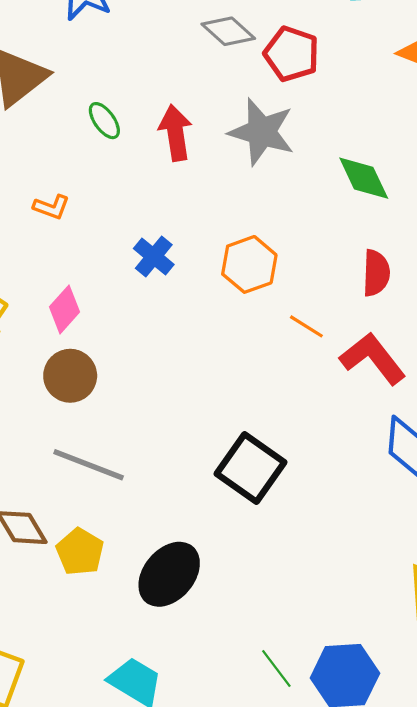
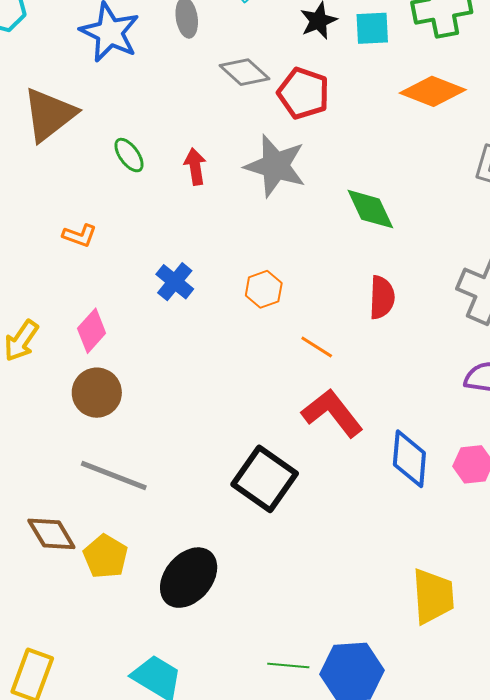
red arrow: (175, 133) -> (195, 167), size x0.7
orange hexagon: (249, 264) -> (264, 289), size x0.7
red L-shape: (373, 358) -> (332, 413), moved
green line: (276, 669) -> (288, 666), turned -48

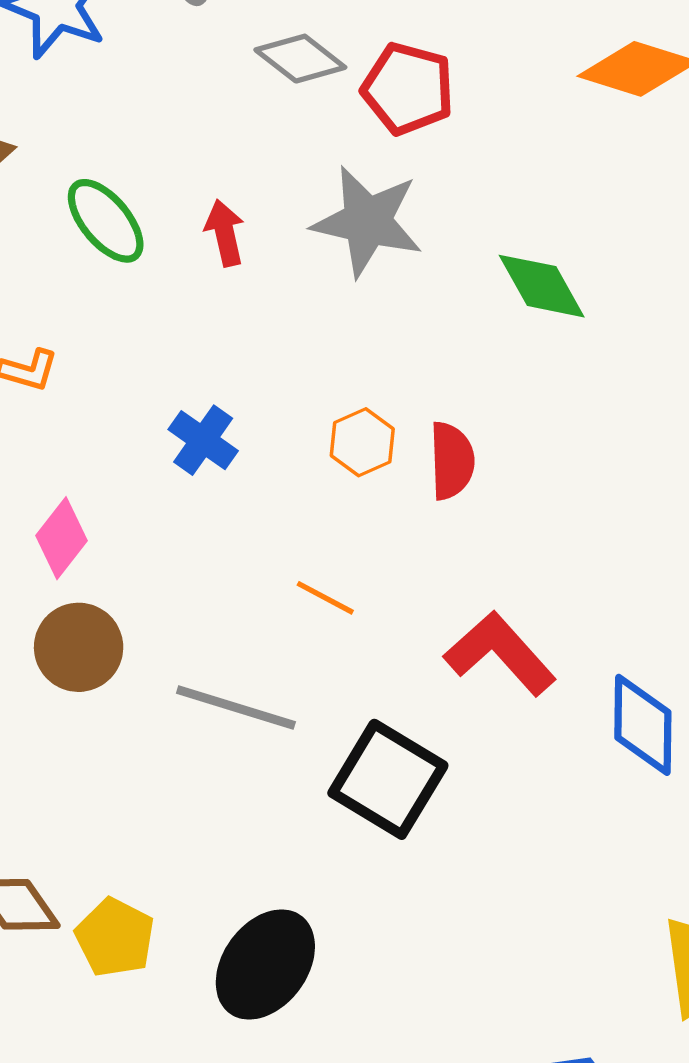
green ellipse: (129, 155) -> (106, 221), size x1.4
red semicircle: (382, 297) -> (452, 461), moved
orange line: (317, 347) -> (325, 598), moved
gray line: (114, 475) -> (236, 707), moved

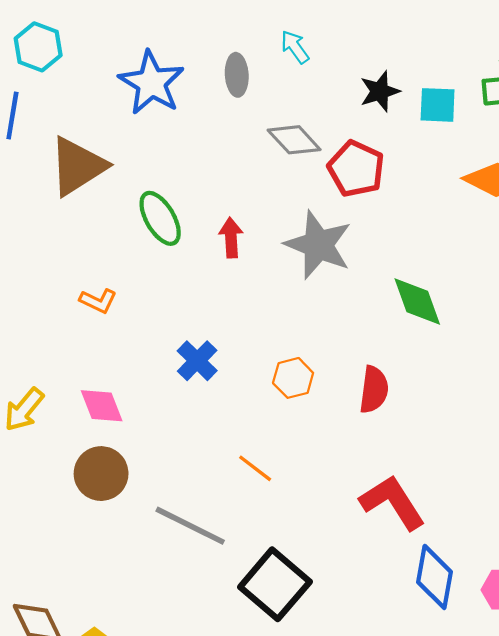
red semicircle: (452, 461) -> (374, 390), moved
pink diamond: (61, 538) -> (102, 406), turned -69
red L-shape: (500, 653) -> (393, 502), moved

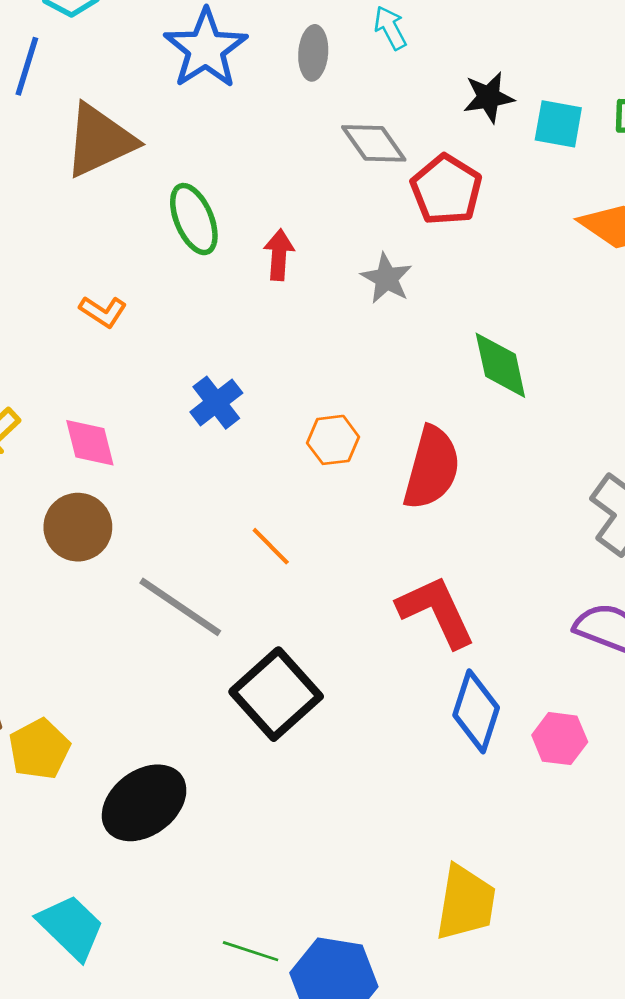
gray star: (318, 245) -> (387, 278), size x0.6
red semicircle: (374, 390) -> (432, 468), size x1.4

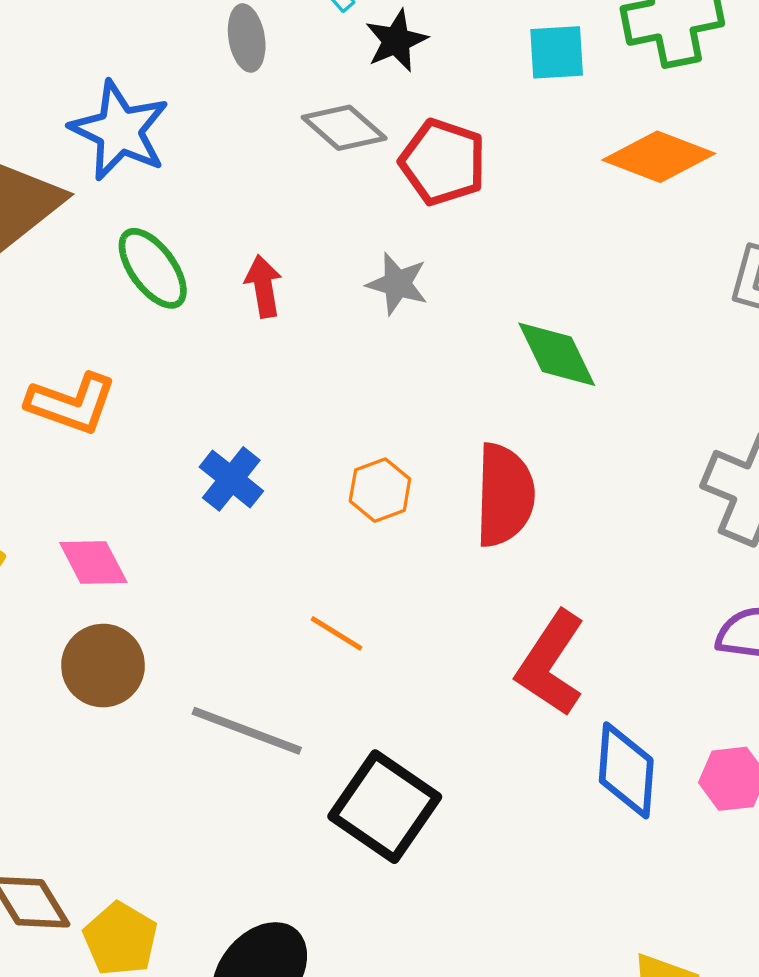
blue star: (206, 49) -> (120, 131), moved
black star: (489, 97) -> (396, 41), moved
orange L-shape: (103, 312) -> (72, 403), size x1.6
red L-shape: (436, 611) -> (551, 663), turned -108

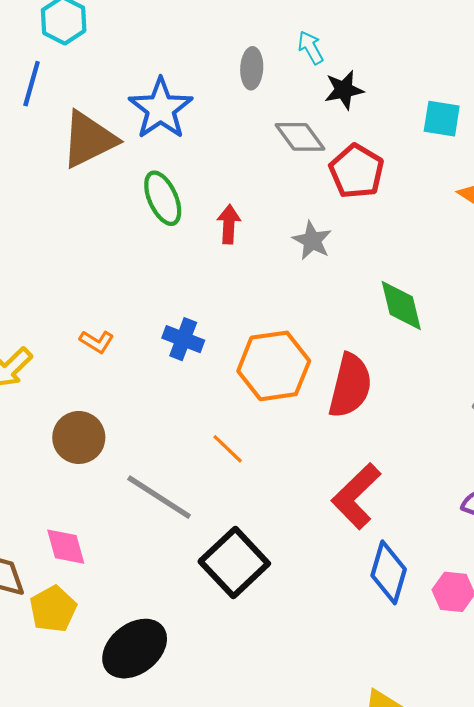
orange L-shape: (72, 403) -> (97, 342), moved, size x0.6
blue cross: (231, 479) -> (183, 339), turned -30
orange hexagon: (380, 490) -> (274, 366), size x1.8
pink diamond: (93, 562) -> (66, 547), moved

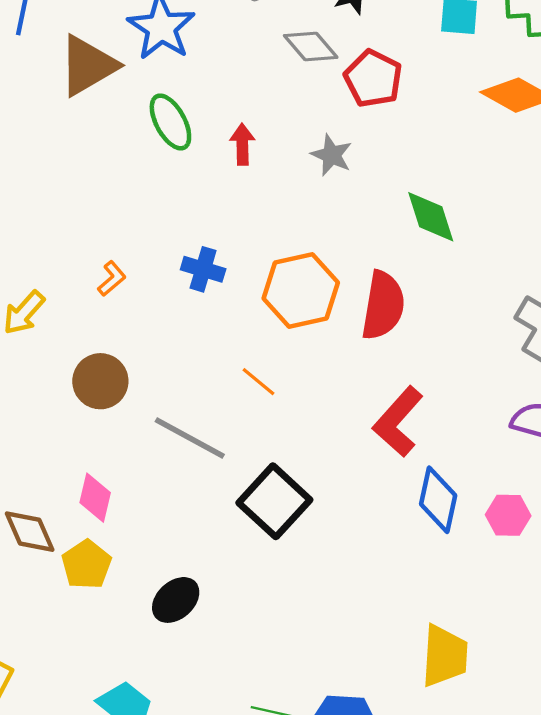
orange L-shape: (97, 342) -> (112, 279), turned -68
pink diamond: (66, 547) -> (95, 498), turned 33
black ellipse: (135, 649) -> (176, 600), size x0.7

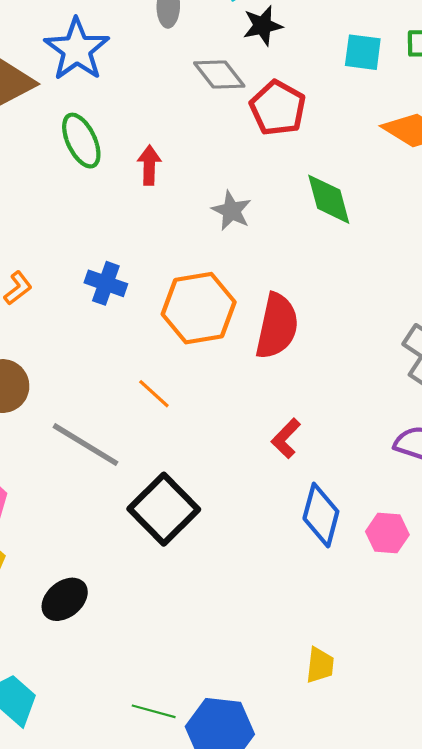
gray star: (332, 155) -> (231, 211), moved
green diamond: (431, 217) -> (329, 199), moved
red L-shape: (398, 422) -> (286, 438), size x0.6
yellow trapezoid: (445, 656) -> (320, 665), size x0.6

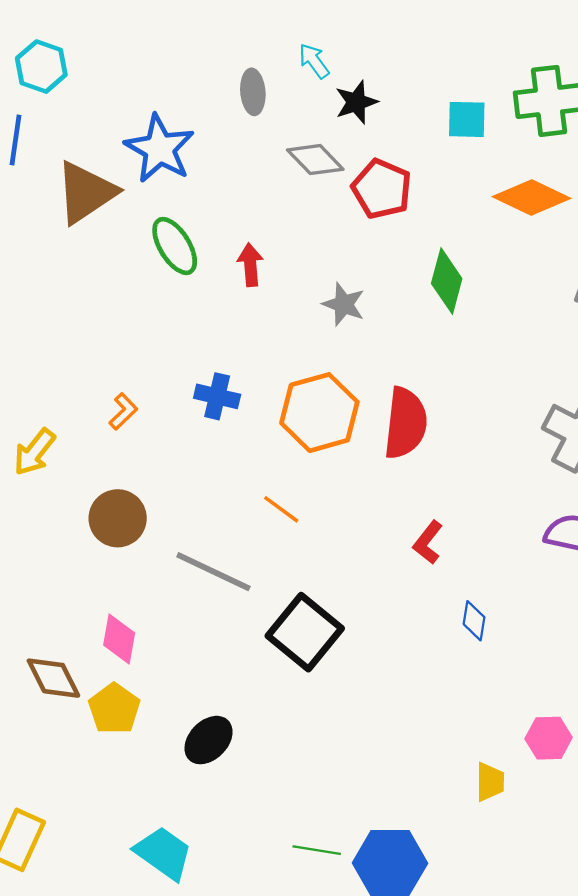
green diamond: (329, 199) -> (447, 281), turned 36
blue diamond: (321, 515) -> (474, 621), size x0.6
pink hexagon: (387, 533) -> (549, 738), moved

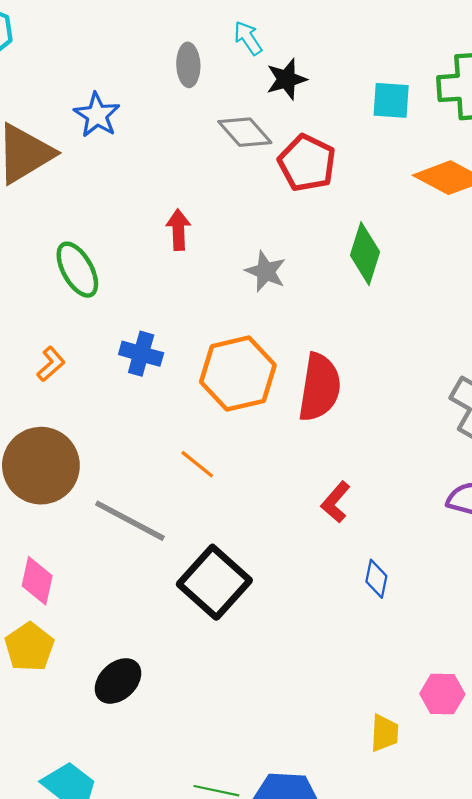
blue star: (160, 149) -> (97, 115), size x0.7
green ellipse: (175, 246) -> (77, 270), moved
brown circle: (118, 518) -> (41, 466), size x1.4

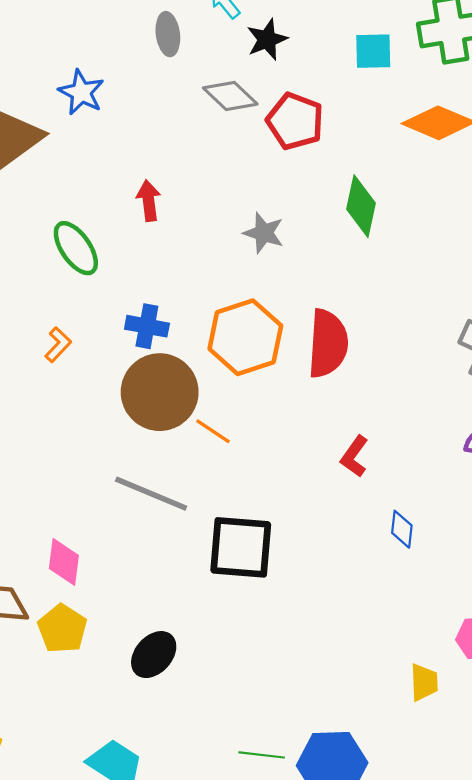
red arrow: (178, 230) -> (149, 201), moved
brown circle: (41, 466) -> (160, 392), moved
black square: (214, 582) -> (241, 547), turned -32

